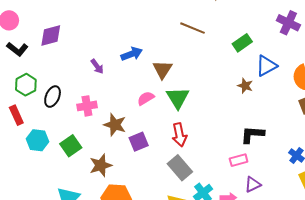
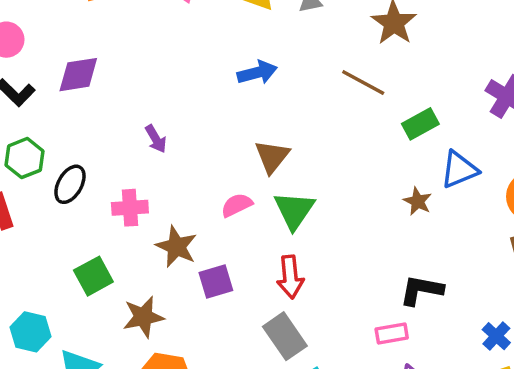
brown line: (193, 28) -> (363, 82), moved
blue arrow: (132, 54) -> (257, 73), moved
cyan hexagon: (37, 140) -> (30, 332), moved

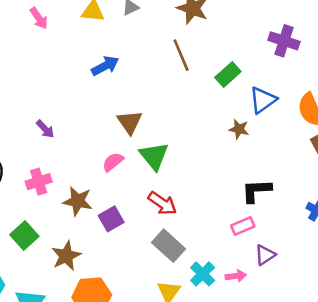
brown line: (363, 82) -> (181, 55), turned 52
red arrow: (290, 277) -> (162, 203), turned -36

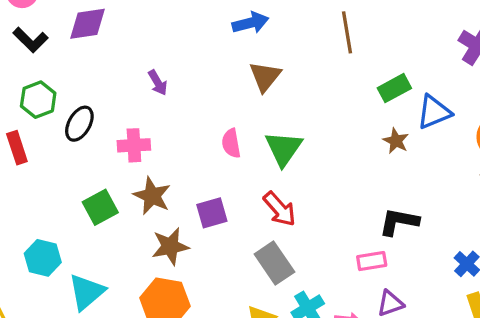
green rectangle: (228, 74) -> (394, 88), moved
brown triangle: (130, 122) -> (265, 76), moved
pink semicircle: (113, 162) -> (231, 143), turned -75
brown star: (78, 201) -> (152, 196), moved
brown star: (66, 256) -> (170, 246), moved

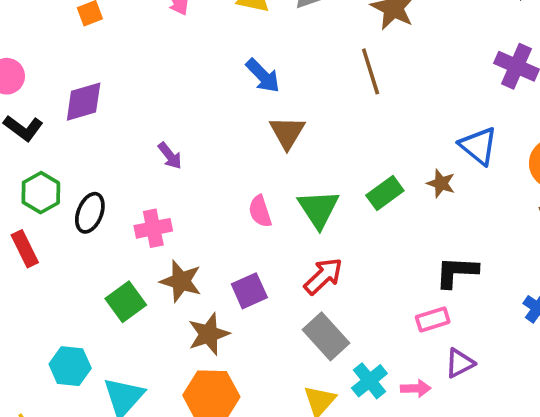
blue arrow: (250, 23) -> (263, 76), turned 68
green rectangle: (394, 88) -> (385, 193), moved
blue triangle: (434, 112) -> (478, 146), turned -51
red arrow: (280, 209) -> (323, 276), turned -84

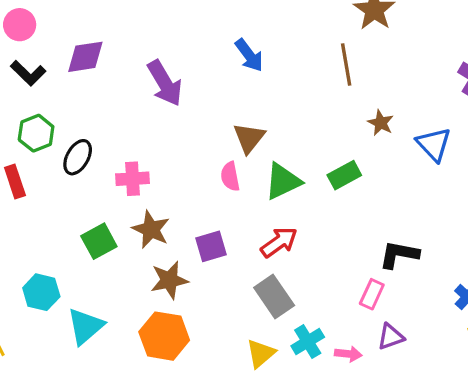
brown triangle: (287, 132) -> (249, 138), moved
purple arrow: (170, 156) -> (165, 83), moved, size x1.8
brown star: (441, 183) -> (381, 123), moved
green triangle: (318, 209) -> (283, 181), turned 30
pink rectangle: (433, 319) -> (372, 294), turned -56

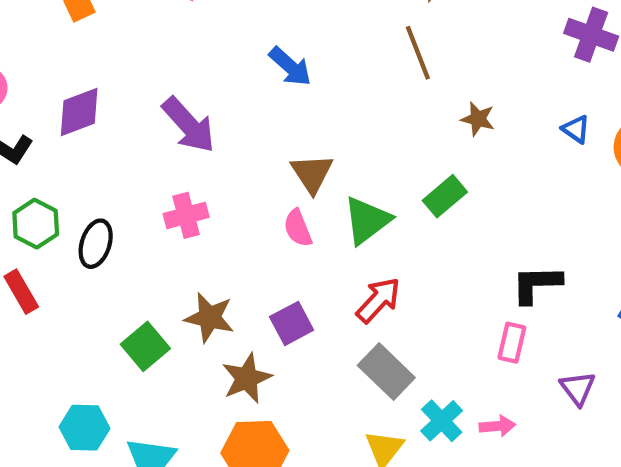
blue triangle: (434, 144) -> (576, 129), moved, size x0.6
pink cross: (133, 179) -> (186, 215), moved
purple triangle: (391, 337) -> (578, 388), moved, turned -36

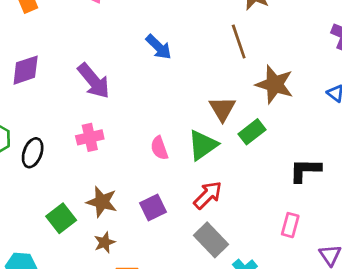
brown star: (478, 119) -> (275, 84), size x1.8
brown triangle: (312, 173) -> (222, 109), moved
black L-shape: (537, 284) -> (305, 170), moved
brown star: (247, 378) -> (105, 243), moved, size x0.7

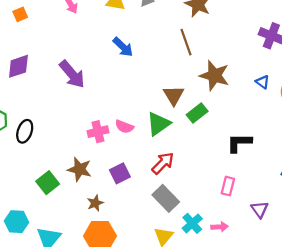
pink cross: (90, 137) -> (98, 132), moved
pink semicircle: (159, 148) -> (124, 127), turned -48
brown star: (105, 243) -> (95, 203), moved

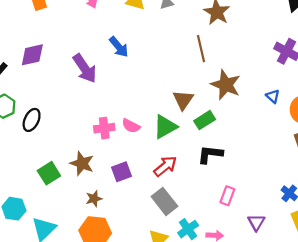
blue arrow: (123, 47) -> (119, 47), moved
black L-shape: (239, 143) -> (210, 154), moved

